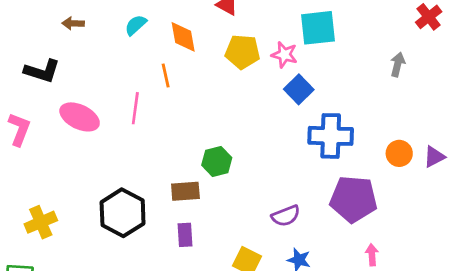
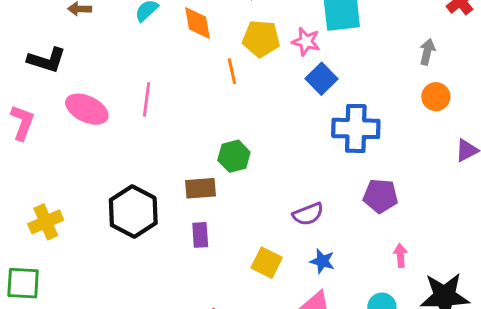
orange line: (166, 75) -> (232, 71), moved
orange circle: (399, 153) -> (436, 97), moved
purple pentagon: (353, 199) -> (380, 196), size x0.7

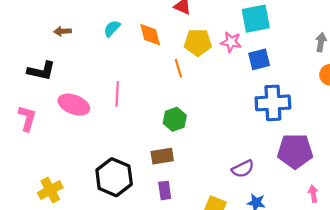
blue square: (321, 79) -> (259, 59), moved, turned 35
green hexagon: (234, 156) -> (175, 119), moved
purple pentagon: (380, 196) -> (295, 151), size x1.4

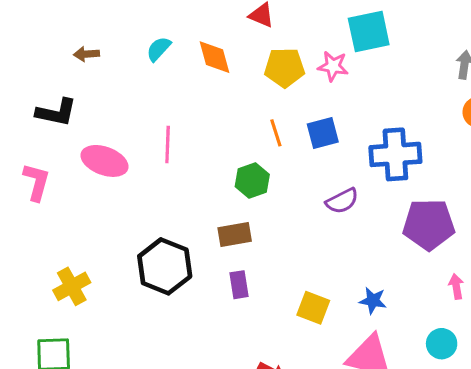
blue square: (259, 59) -> (323, 133), moved
orange line: (178, 68) -> (276, 133), moved
purple semicircle: (243, 169) -> (342, 201), moved

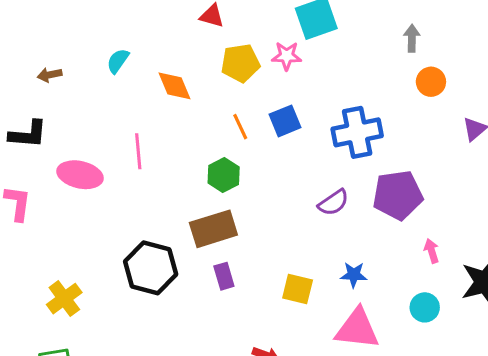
orange diamond: (215, 57) -> (175, 86), moved
purple semicircle: (342, 201) -> (333, 203), moved
brown rectangle: (235, 235) -> (213, 229), size x1.4

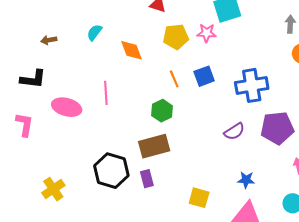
purple rectangle: (224, 276) -> (147, 179), moved
yellow square: (298, 289) -> (199, 198), moved

